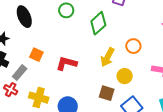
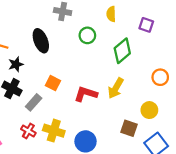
yellow arrow: (107, 57) -> (116, 88), moved
red cross: (11, 90) -> (28, 131), moved

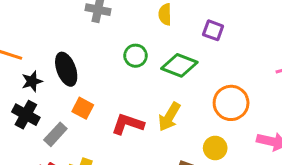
green circle: (87, 35) -> (136, 56), moved
black ellipse: (41, 41) -> (66, 69), moved
green diamond: (122, 51) -> (179, 65), turned 60
orange circle: (160, 77) -> (231, 103), size x1.5

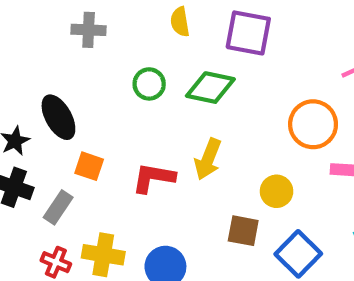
purple square: (213, 30) -> (248, 33), size x1.6
orange circle: (231, 103) -> (313, 124), moved

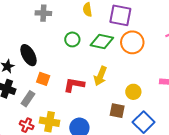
orange circle: (313, 124) -> (132, 42), moved

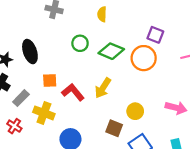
purple square: (120, 15) -> (155, 35), moved, size x0.7
orange square: (43, 79) -> (50, 80), moved, turned -32
red L-shape: (74, 85) -> (73, 92), turned 30
yellow cross: (50, 122) -> (44, 113), moved

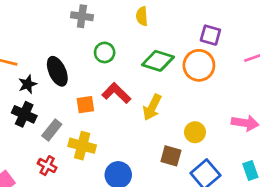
green circle: (80, 43) -> (105, 52), moved
red L-shape: (73, 92) -> (116, 93), moved

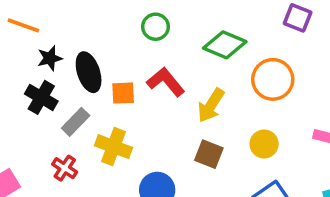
orange circle: (199, 65) -> (273, 79), moved
black ellipse: (57, 71) -> (89, 72), moved
brown square: (171, 156) -> (209, 154), moved

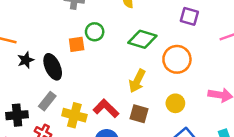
red L-shape: (166, 82) -> (106, 108), moved
orange square: (123, 93) -> (77, 44), moved
black cross: (41, 97) -> (17, 115), moved, turned -30

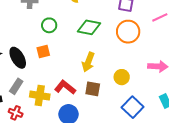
orange square: (77, 44) -> (43, 51), moved
orange circle: (177, 59) -> (128, 32), moved

